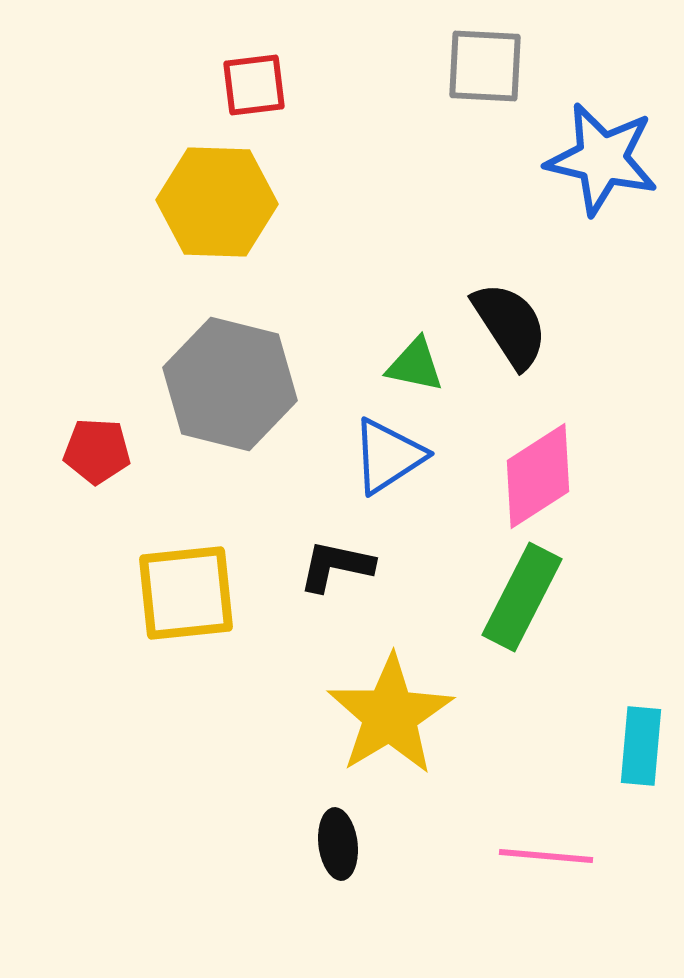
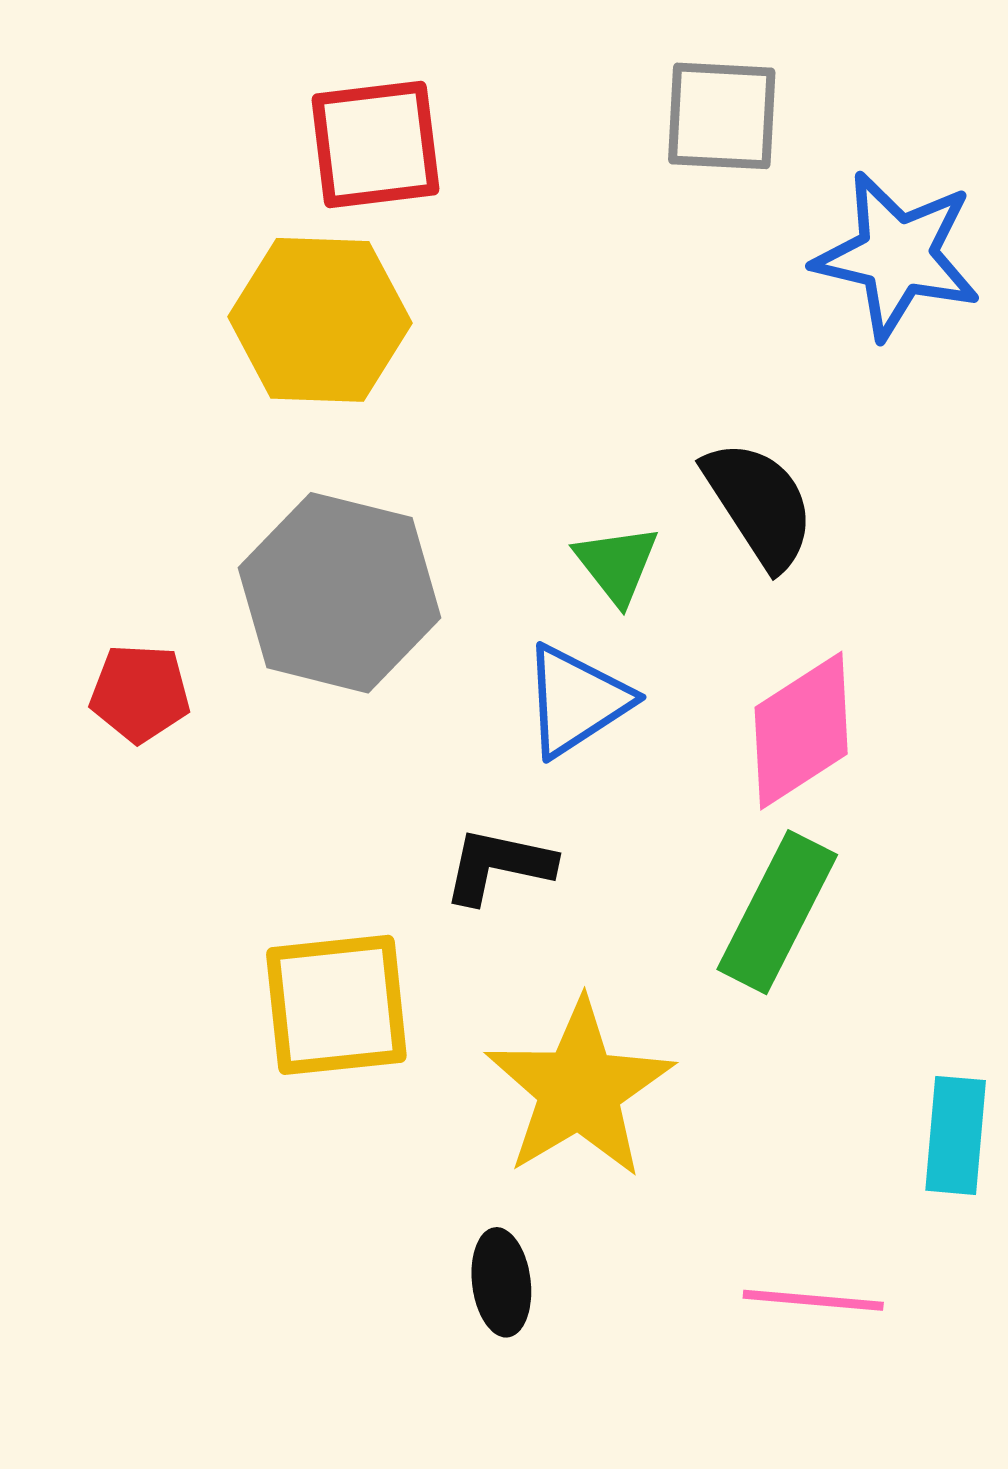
red square: (254, 85) -> (375, 144), size x1.4
green triangle: (415, 365) -> (617, 564), turned 40
yellow square: (186, 593) -> (336, 1005), moved

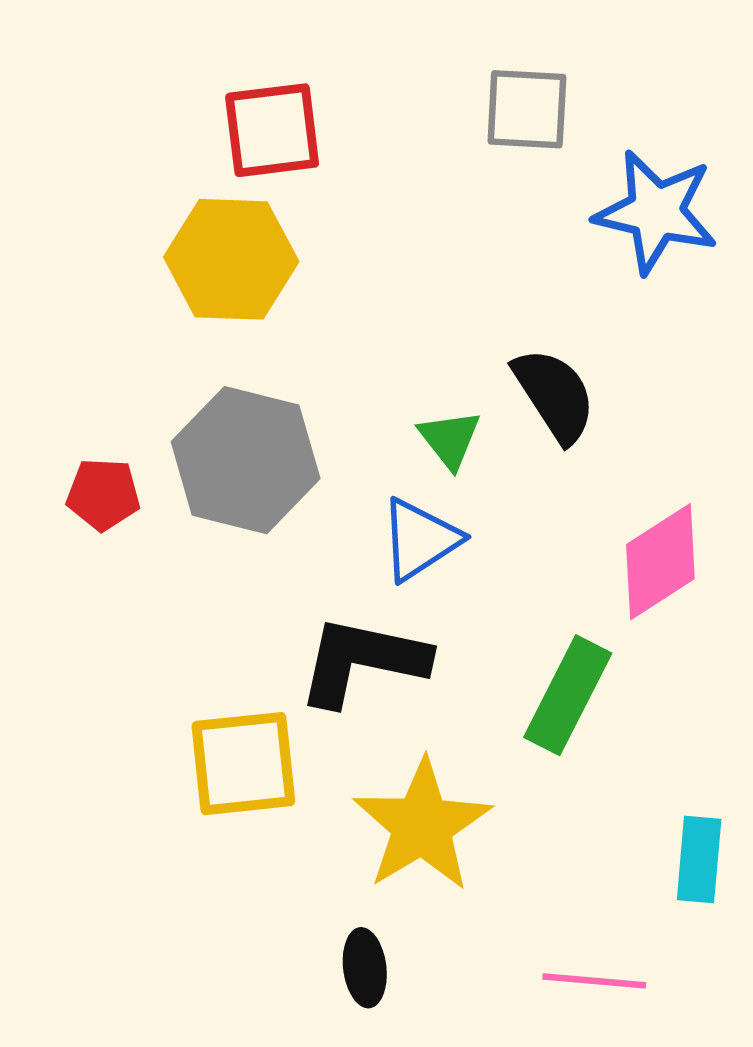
red pentagon: (140, 693) -> (103, 494), moved
pink diamond: (801, 731) -> (660, 562), moved
black L-shape: (498, 866) -> (363, 661), size x1.6

